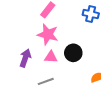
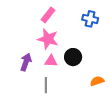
gray line: (46, 81) -> (46, 85), turned -70

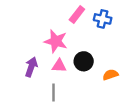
pink rectangle: (48, 15) -> (77, 14), moved
orange semicircle: (97, 81) -> (110, 75), moved

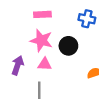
pink rectangle: (77, 14) -> (42, 14), moved, turned 49
black circle: (84, 61) -> (68, 46), moved

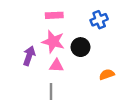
blue cross: (87, 19) -> (99, 20), turned -35
purple arrow: (18, 65) -> (29, 56), moved

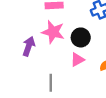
pink triangle: (56, 66) -> (77, 60), moved, turned -32

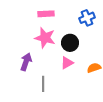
purple arrow: (29, 46) -> (26, 62), moved

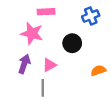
pink star: (45, 38) -> (32, 33), moved
pink triangle: (67, 63) -> (49, 65), moved

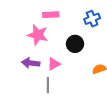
purple arrow: (24, 64) -> (31, 63), turned -102

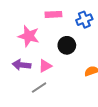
pink rectangle: (51, 15) -> (53, 14), moved
gray line: (48, 85) -> (39, 88), turned 56

